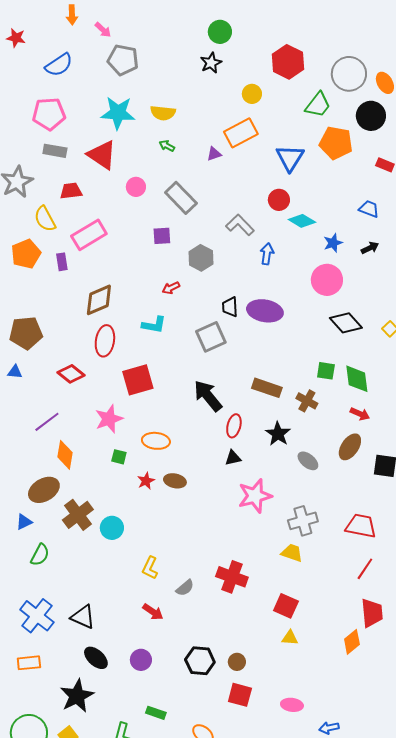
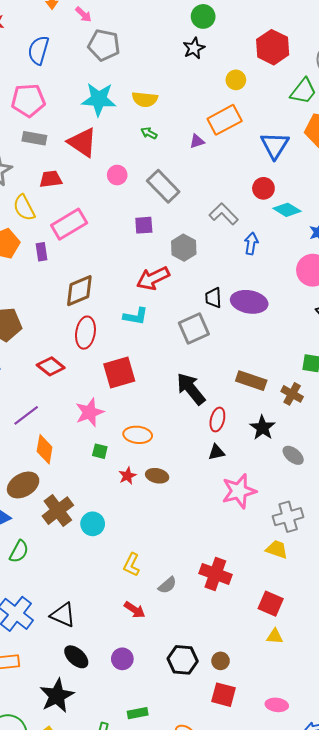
blue semicircle: (59, 65) -> (38, 50), turned 140
red arrow: (171, 288) -> (153, 278), size x1.8
green rectangle: (156, 713) -> (138, 713), turned -30

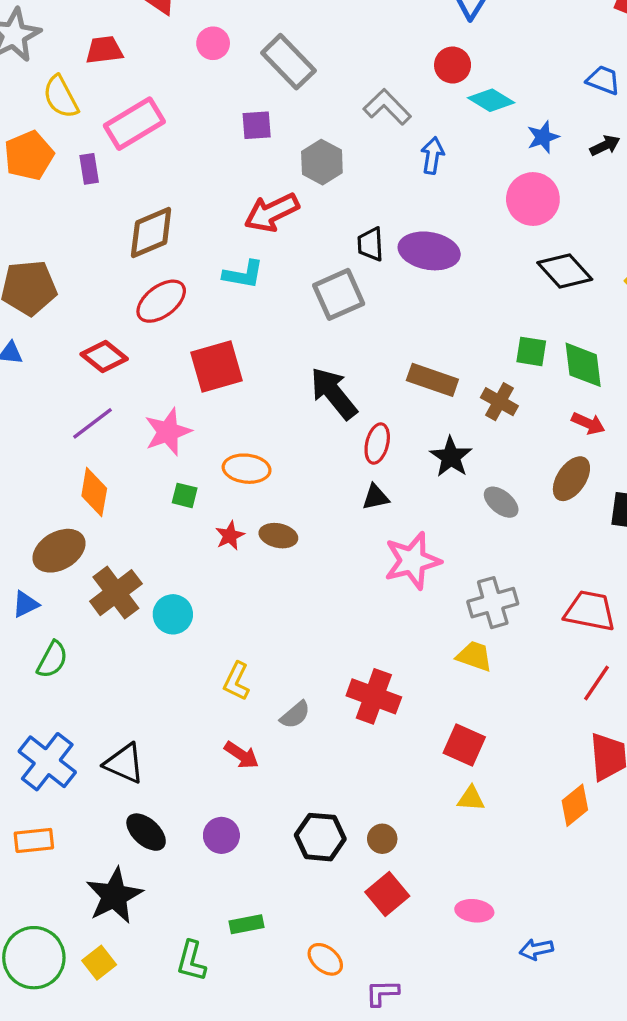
red ellipse: (85, 333) -> (161, 301), turned 44
purple line: (26, 415) -> (92, 423), moved
red square: (224, 695) -> (387, 894), turned 35

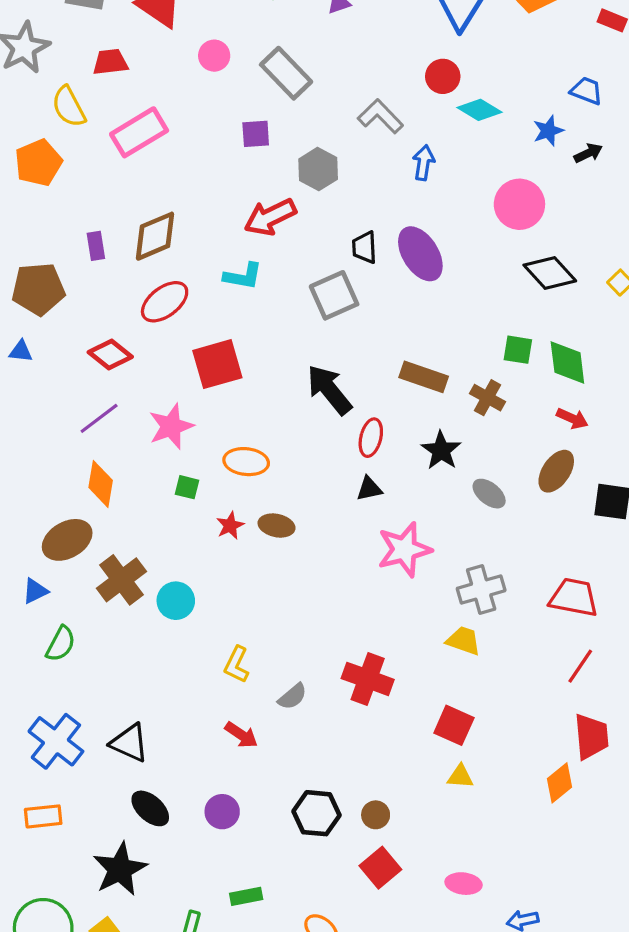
blue star: (543, 137) -> (548, 131), moved
purple rectangle: (89, 169) -> (96, 246), moved
purple ellipse: (429, 251) -> (420, 254), turned 48

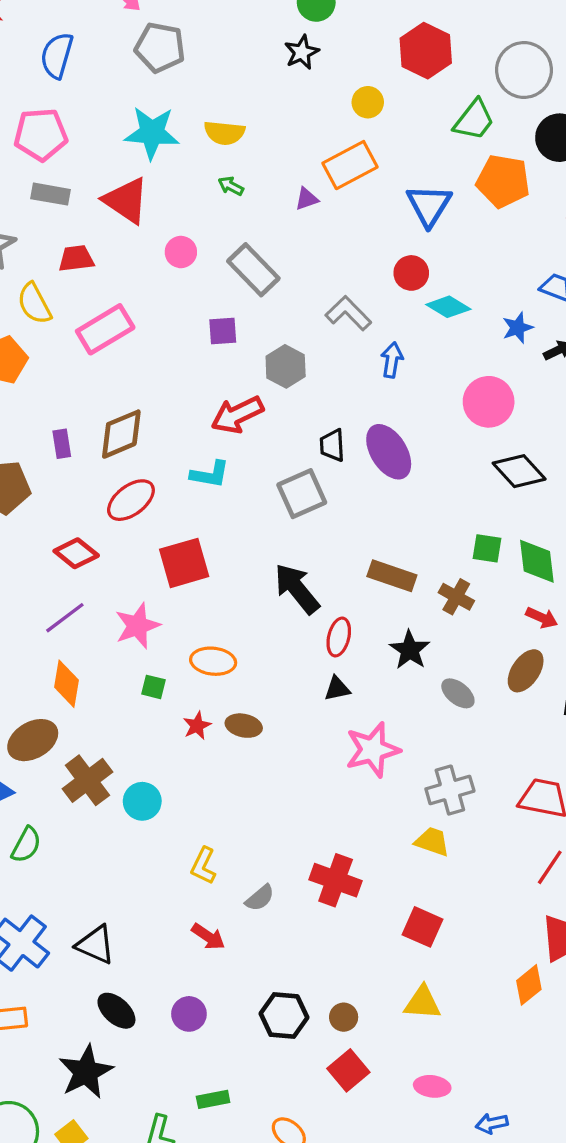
yellow triangle: (460, 776) -> (423, 1003), moved, size x1.4

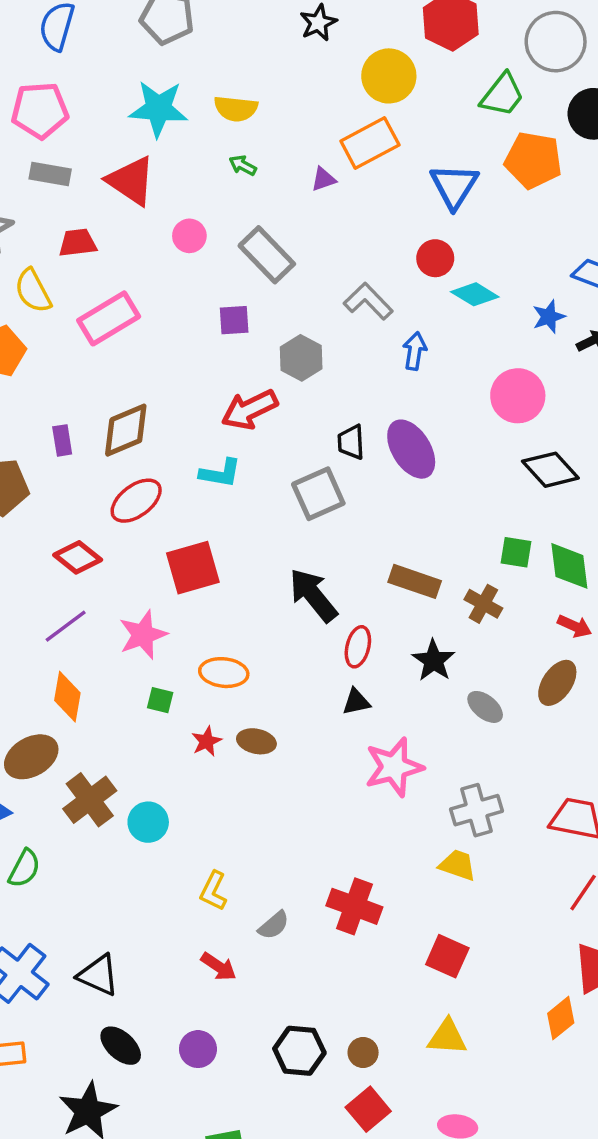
yellow circle: (368, 102) -> (389, 76), size x1.6

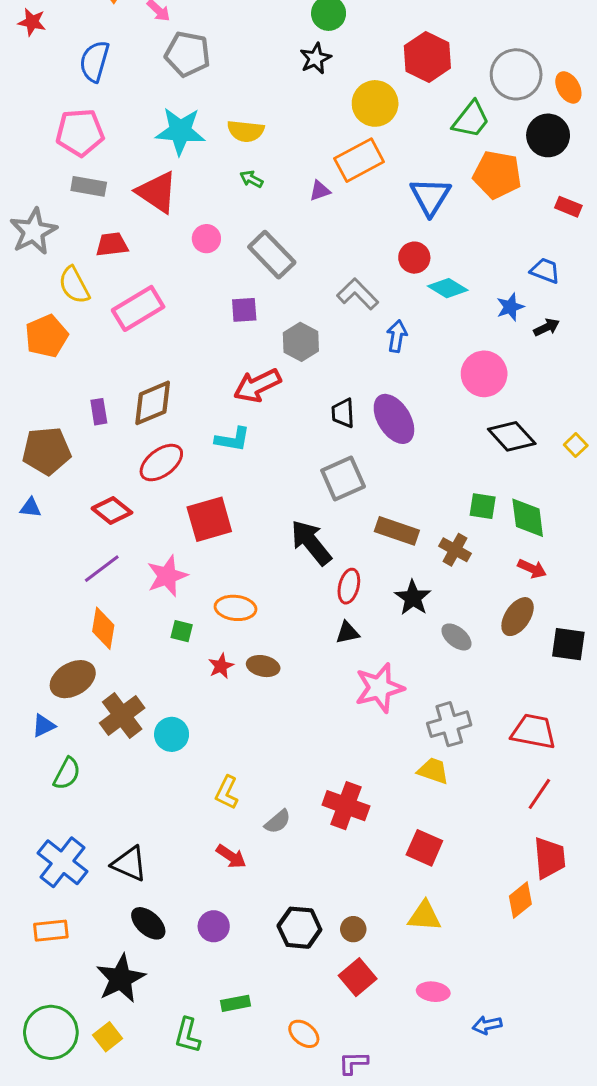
gray square: (318, 494) -> (343, 479), moved

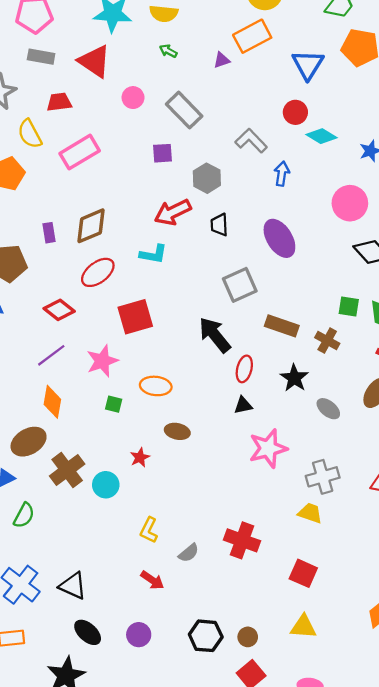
black trapezoid: (343, 413) -> (219, 225), moved
red star: (221, 666) -> (140, 458), moved

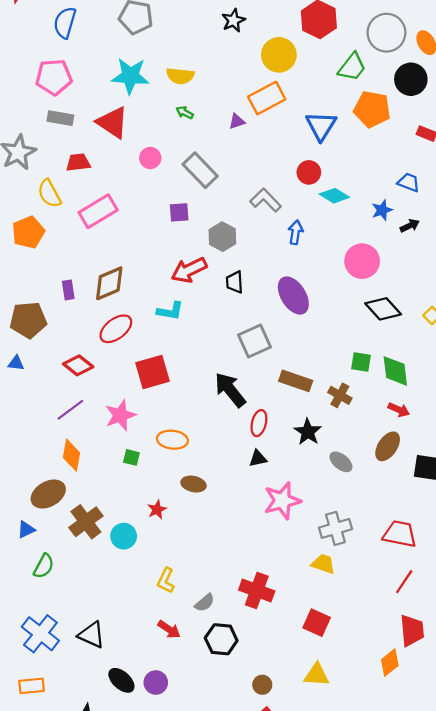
black ellipse: (88, 632) -> (121, 680), moved
black hexagon: (206, 636) -> (221, 639), moved

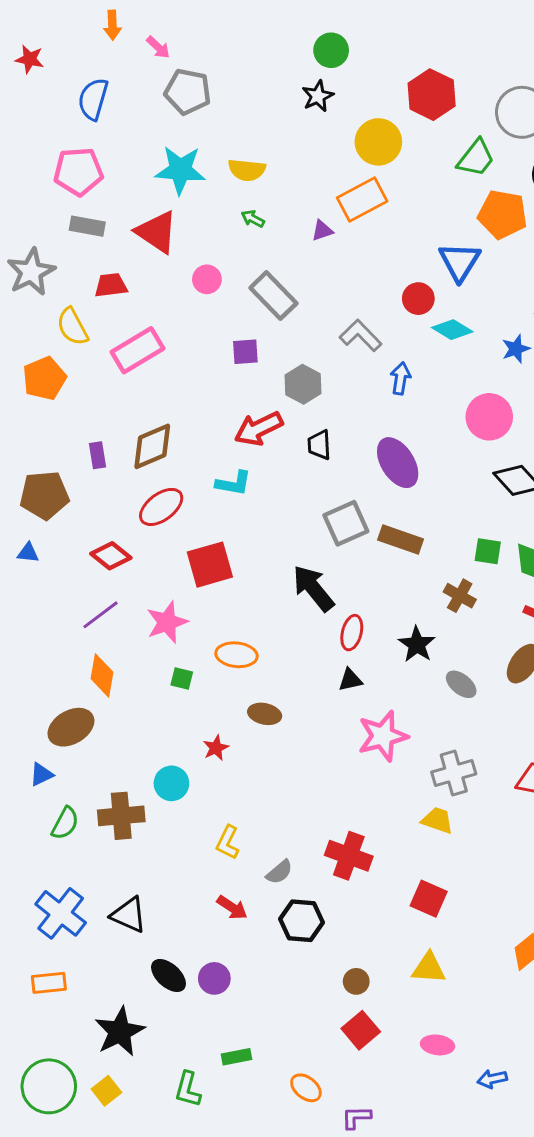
blue triangle: (321, 126) -> (460, 262), moved
brown rectangle: (296, 381) -> (401, 539), moved
brown cross: (86, 522) -> (121, 816), moved, turned 32

